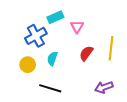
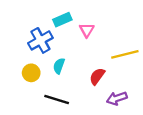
yellow line: (111, 48) -> (125, 54), turned 70
red semicircle: (86, 53) -> (97, 76), moved

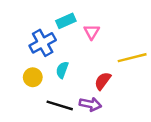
purple arrow: (117, 98) -> (90, 104), moved, turned -150

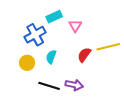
red semicircle: (103, 81) -> (84, 55), moved

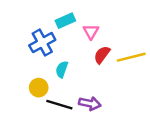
red semicircle: (84, 55) -> (102, 55), moved
yellow circle: (27, 63) -> (39, 88), moved

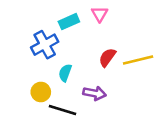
pink triangle: (91, 32) -> (100, 14), moved
purple arrow: (90, 103) -> (95, 93), moved

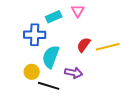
blue cross: (45, 45) -> (35, 35), turned 30
cyan semicircle: (65, 73) -> (51, 57), size x1.6

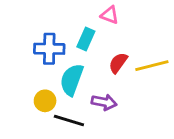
pink triangle: (78, 11) -> (110, 15), turned -40
cyan rectangle: (54, 17) -> (86, 39), moved, turned -42

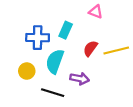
pink triangle: (110, 15) -> (96, 12), moved
yellow circle: (45, 101) -> (27, 71), moved

